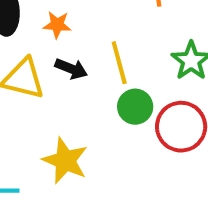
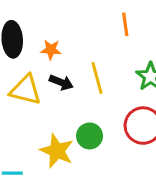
green circle: (135, 107) -> (90, 136), moved

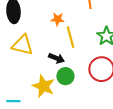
orange star: (51, 50) -> (57, 19), moved
black arrow: (61, 82) -> (56, 58), moved

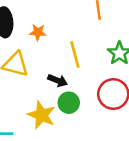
orange star: (57, 19) -> (38, 32), moved

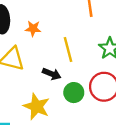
green circle: (69, 103) -> (74, 93), moved

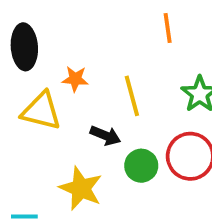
orange star: (33, 29) -> (75, 79), moved

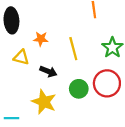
yellow triangle: (41, 111) -> (21, 57), size x0.7
black arrow: (105, 135) -> (48, 71), moved

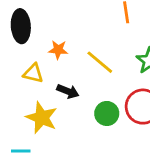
yellow line: (73, 49) -> (100, 62), turned -35
yellow star: (44, 102) -> (42, 118), moved

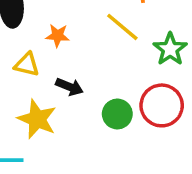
yellow line: (100, 62) -> (122, 27), moved

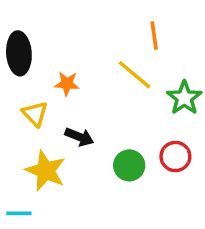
yellow triangle: (27, 65) -> (35, 114), turned 32
red circle: (162, 105) -> (175, 157), size x0.7

